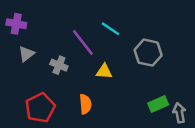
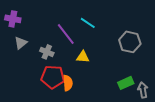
gray hexagon: (148, 53) -> (130, 42), moved
red pentagon: (40, 108) -> (53, 77), moved, turned 30

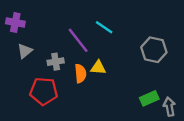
gray cross: (47, 52) -> (56, 62), turned -32
red pentagon: (53, 77) -> (44, 91), moved
orange semicircle: (68, 83) -> (80, 73), moved

